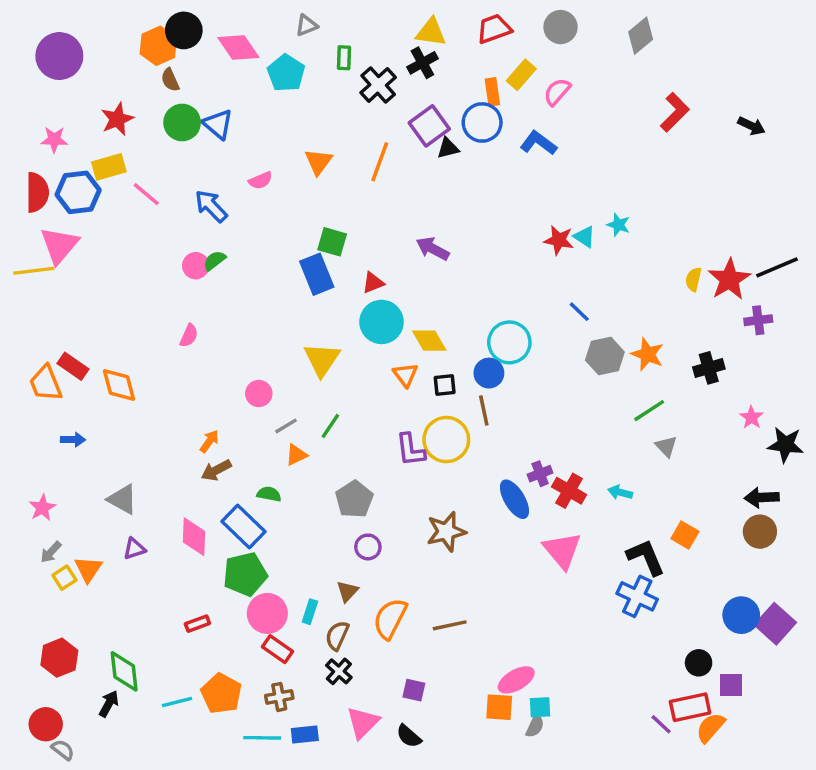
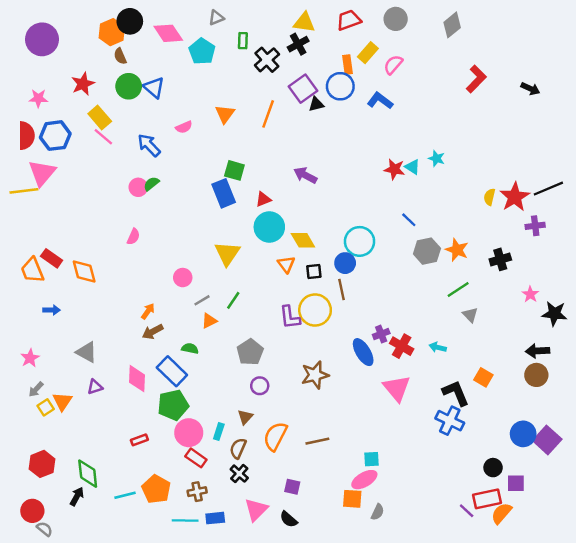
yellow rectangle: (109, 167) -> (100, 118), moved, turned 65
cyan square: (540, 707) -> (372, 459), moved

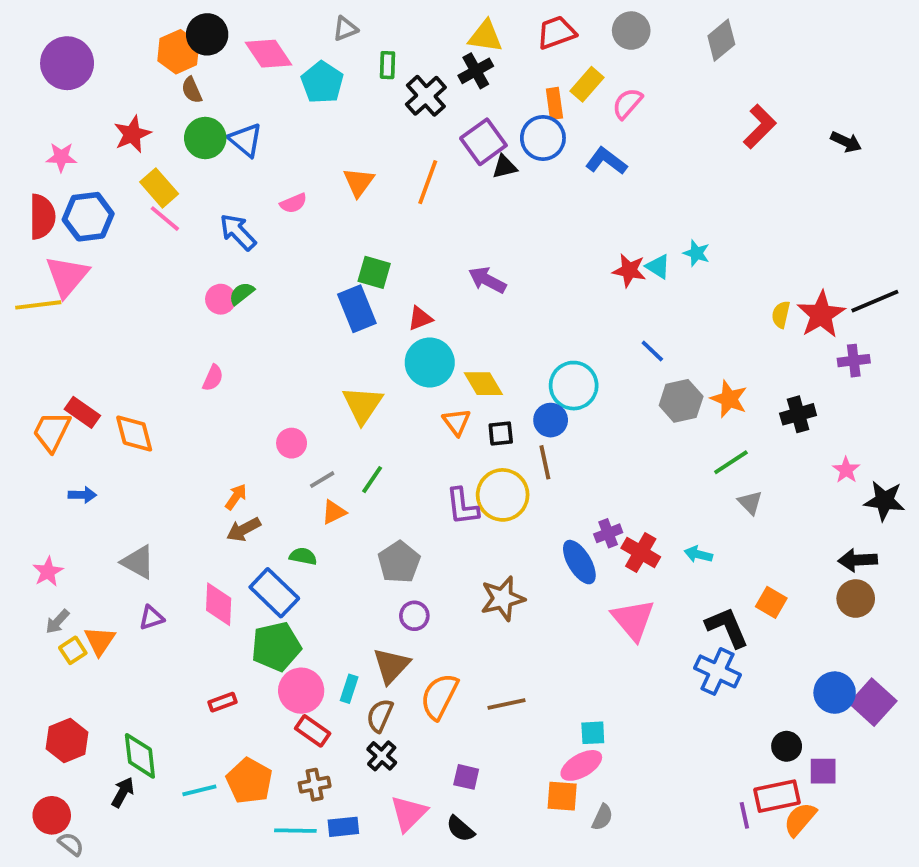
orange trapezoid: (32, 270) -> (52, 432), turned 48
brown triangle: (245, 417) -> (391, 666), size x1.5
purple line: (467, 511) -> (744, 815), turned 35

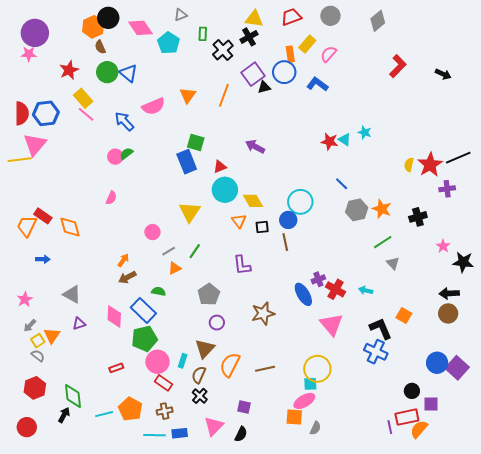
pink star: (61, 157) -> (29, 54), moved
pink semicircle: (293, 203) -> (153, 106), size x1.6
yellow circle: (503, 495) -> (317, 369), moved
black semicircle: (460, 829) -> (241, 434), turned -105
gray semicircle: (71, 844) -> (38, 356), moved

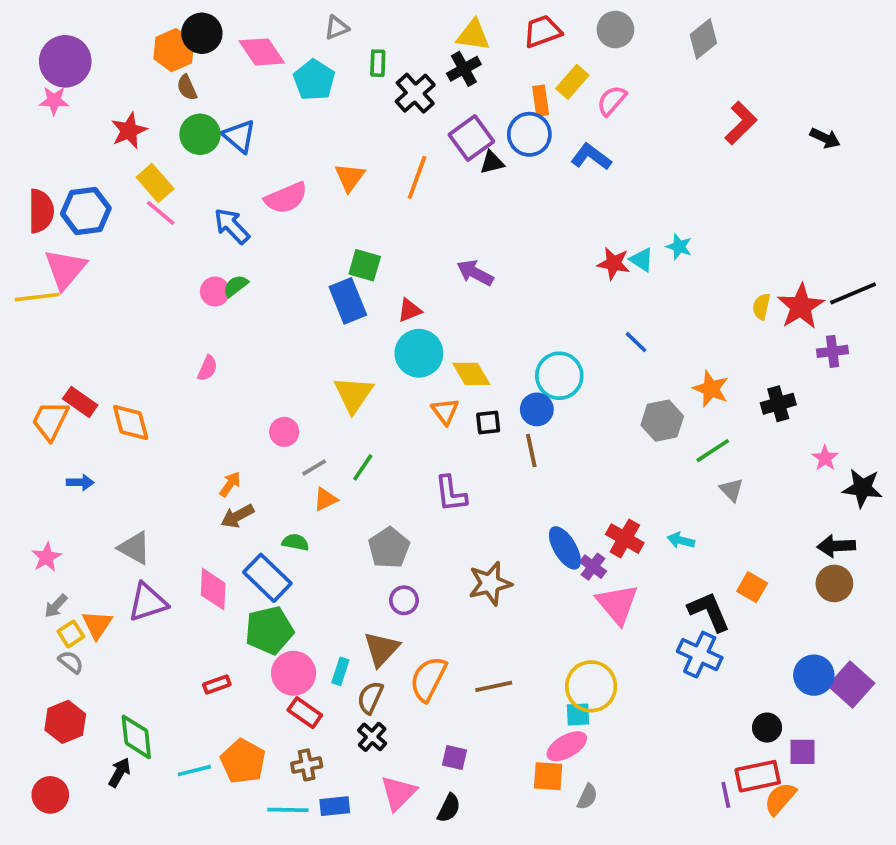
gray hexagon: (357, 210) -> (662, 421), moved
purple cross: (318, 279) -> (593, 567), moved, turned -32
purple triangle: (79, 324) -> (148, 602), size x1.6

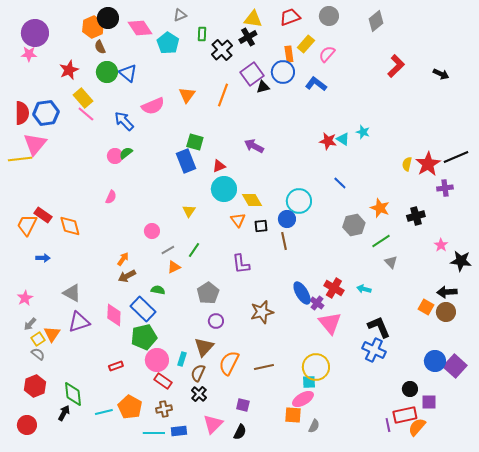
yellow triangle: (353, 394) -> (189, 211), size x0.6
orange square: (752, 587) -> (426, 307), moved

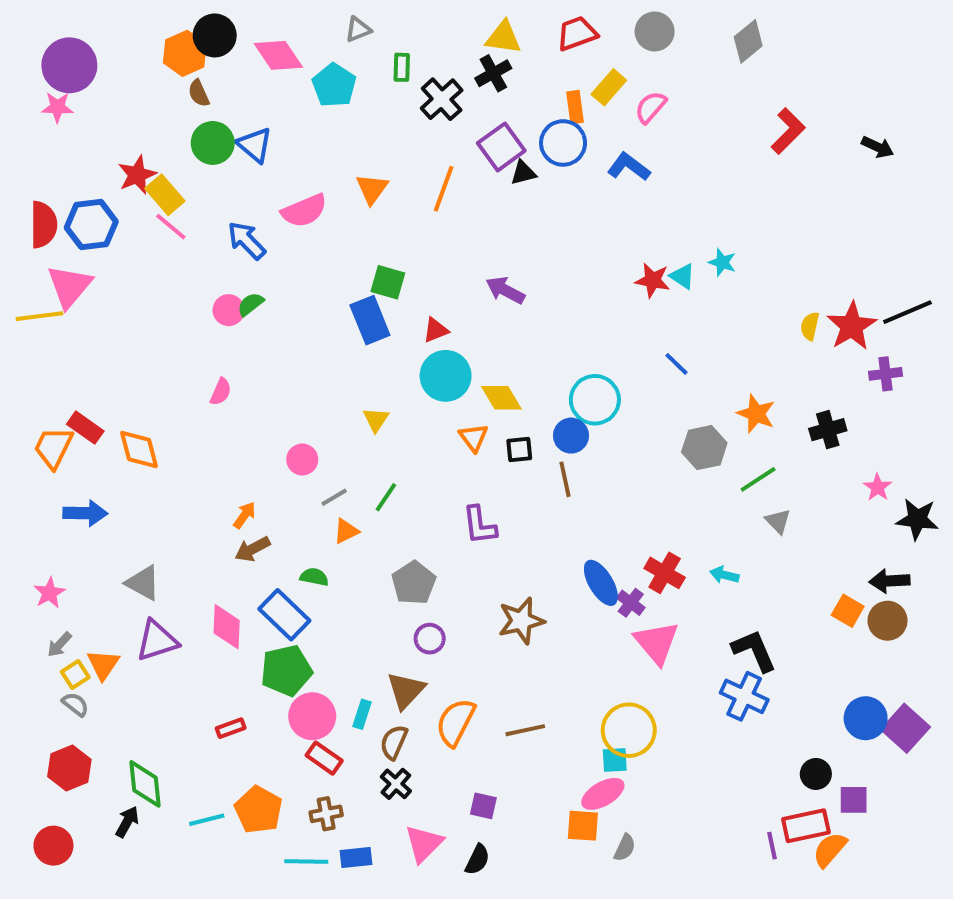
red star: (69, 70) -> (137, 175), moved
blue arrow: (43, 258) -> (85, 513), size x1.5

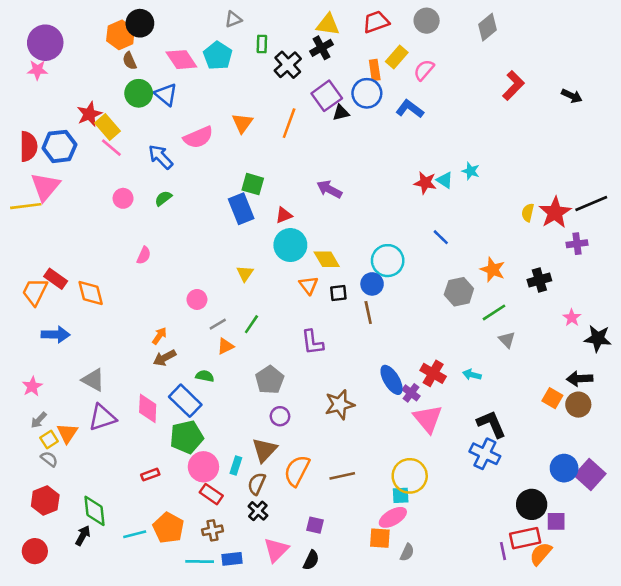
pink diamond: (278, 55) -> (181, 60), moved
pink circle: (229, 310) -> (123, 198), moved
black circle: (816, 774) -> (532, 504), size x1.5

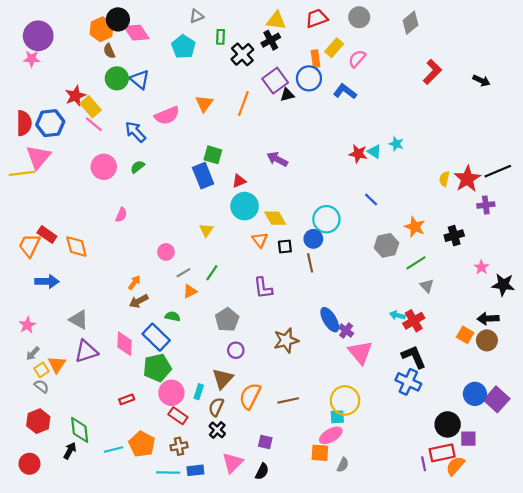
pink diamond: (181, 60) -> (136, 33), moved
pink circle: (123, 198) -> (104, 167), size x1.5
red cross: (433, 373) -> (414, 321), moved, turned 30

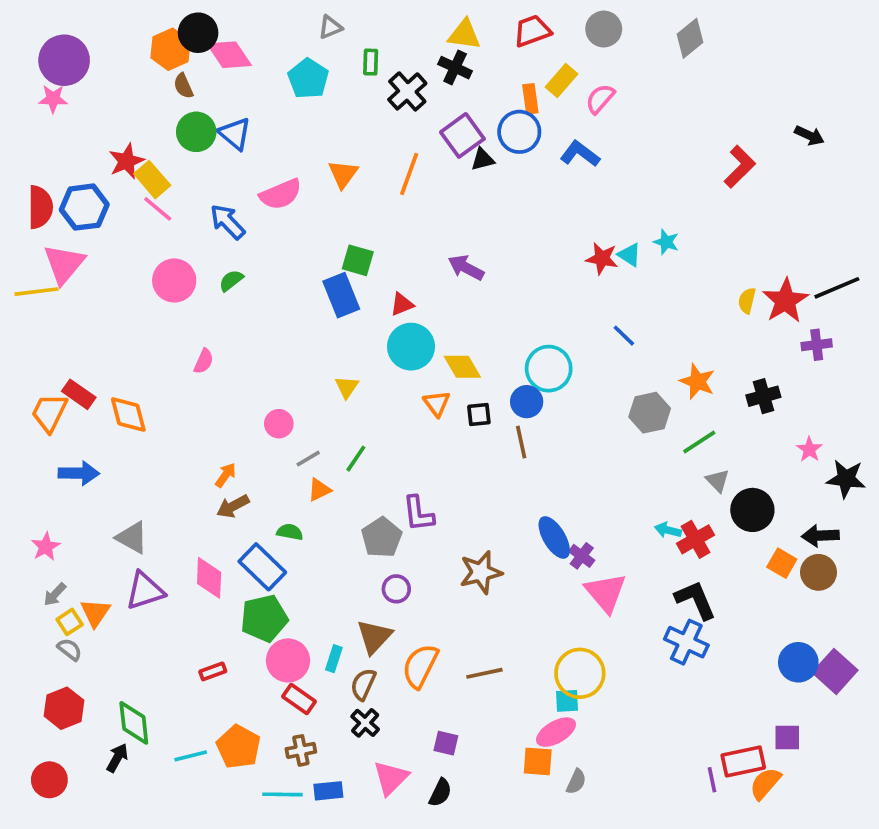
black cross: (271, 40) -> (455, 68), turned -36
red L-shape: (432, 72) -> (740, 167), moved
purple L-shape: (263, 288) -> (418, 514), moved
black circle: (448, 424) -> (752, 510), moved

